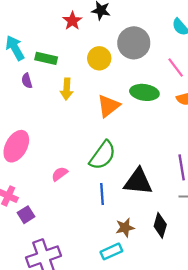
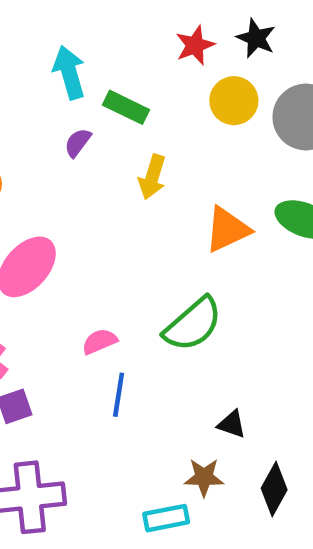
yellow circle: (99, 58) -> (234, 101), moved
purple semicircle: (27, 81) -> (78, 143), turned 40
black triangle: (138, 182) -> (232, 424), moved, size x0.5
blue line: (102, 194) -> (119, 395), moved

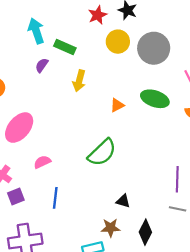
orange triangle: (227, 230) -> (117, 105), size x0.6
pink semicircle: (100, 341) -> (42, 162), moved
blue line: (119, 395) -> (55, 198), moved

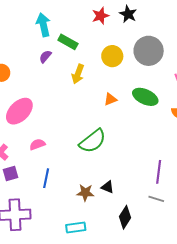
yellow circle: (118, 42) -> (112, 56), moved
brown star: (111, 228) -> (85, 193), moved

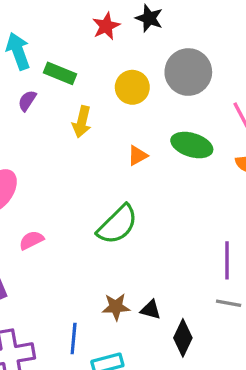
blue line: (46, 178) -> (74, 338), moved
black triangle: (107, 187) -> (151, 310), moved

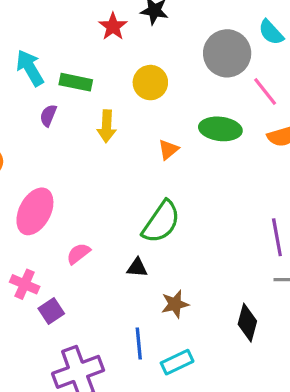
gray circle: (188, 72) -> (227, 53), moved
black triangle: (151, 310) -> (137, 268), moved

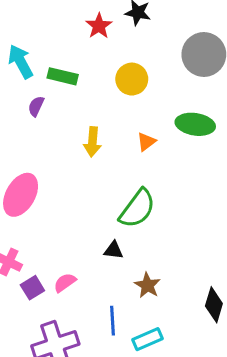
yellow arrow: (107, 126) -> (92, 142), moved
pink semicircle: (78, 254) -> (65, 283), moved
brown star: (175, 304) -> (147, 285), turned -30

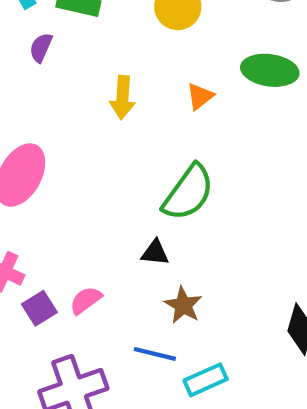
brown star: (147, 285) -> (183, 305), moved
blue line: (112, 321) -> (155, 354), turned -72

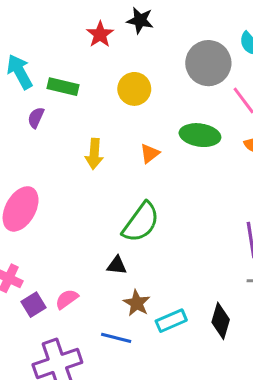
cyan rectangle: (206, 380) -> (171, 321), moved

